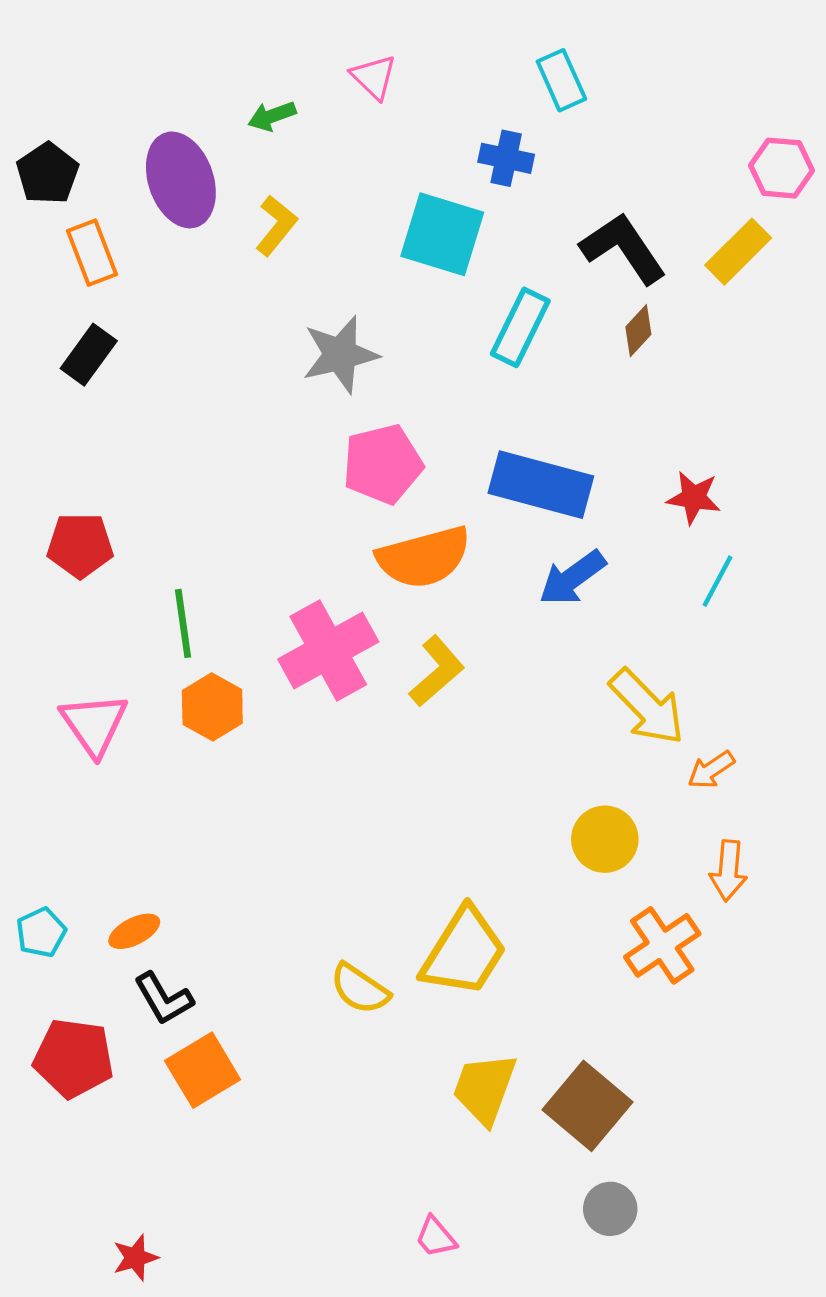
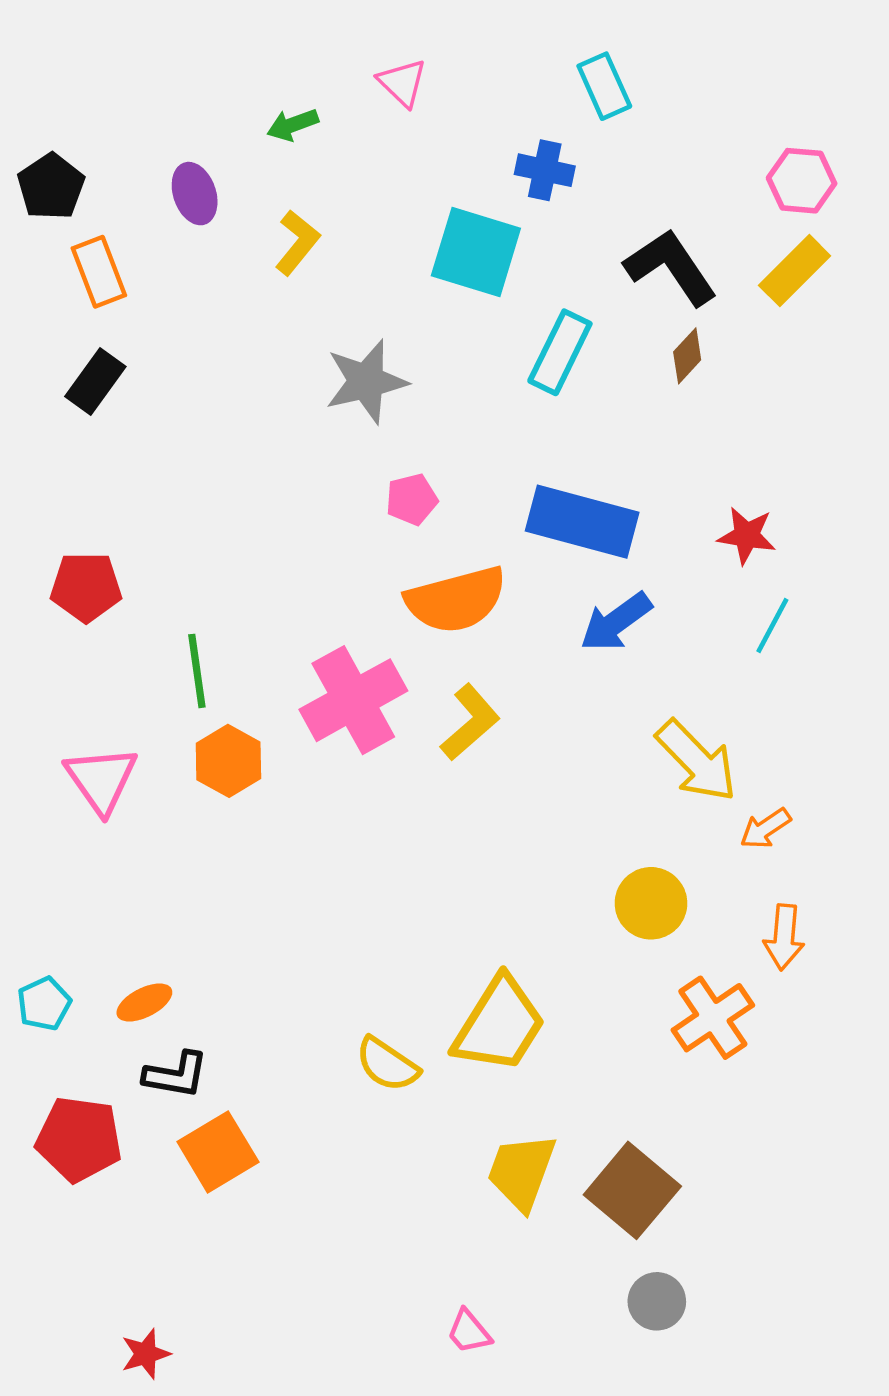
pink hexagon: (782, 168) -> (802, 181), moved
purple ellipse: (181, 180) -> (195, 194), size x0.6
pink pentagon: (383, 464) -> (412, 499), size x0.6
black L-shape: (164, 999) -> (176, 1075), turned -50

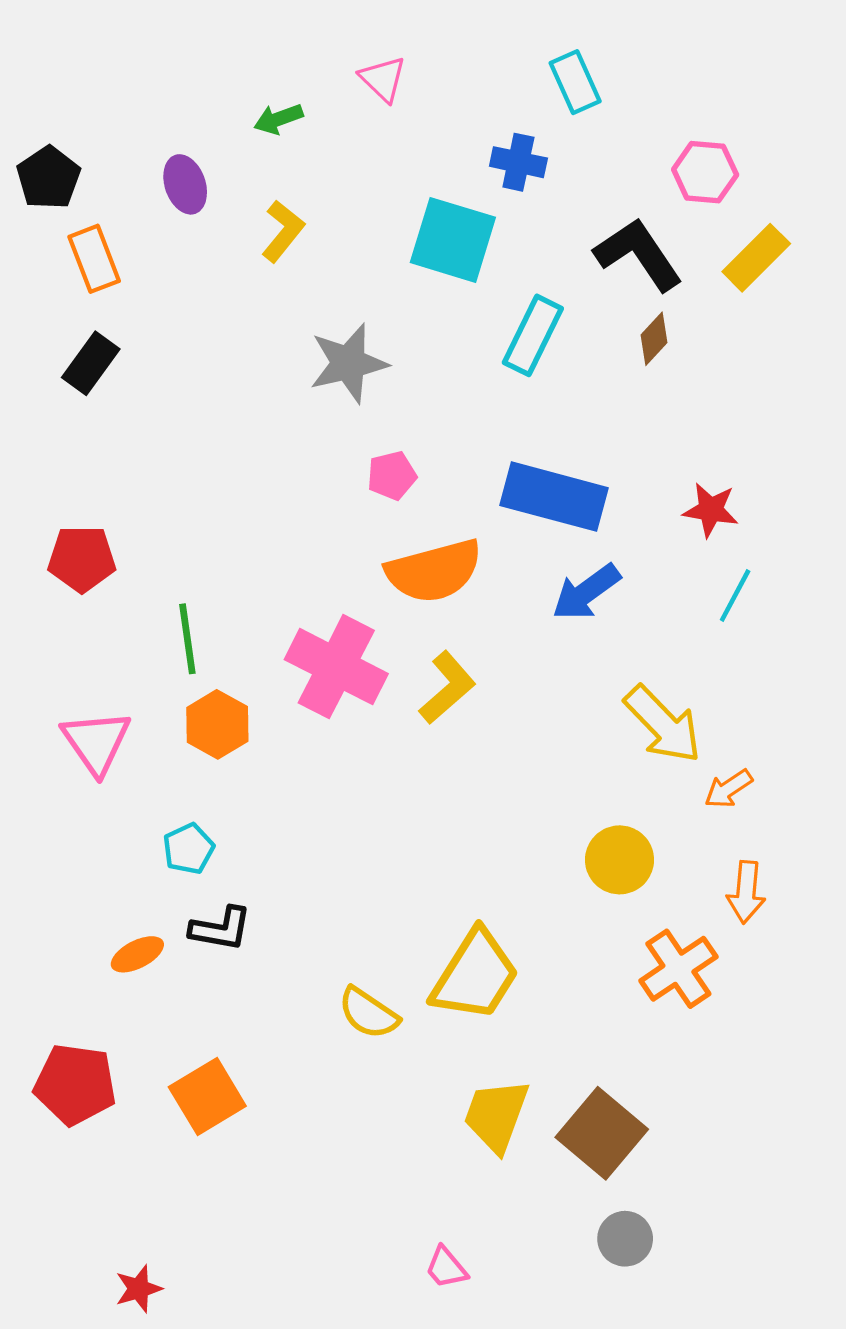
pink hexagon: (802, 181) -> (705, 172), moved
pink cross: (353, 700) -> (336, 667), turned -34
cyan pentagon: (44, 1004) -> (188, 849), moved
black L-shape: (176, 1075) -> (221, 929), moved

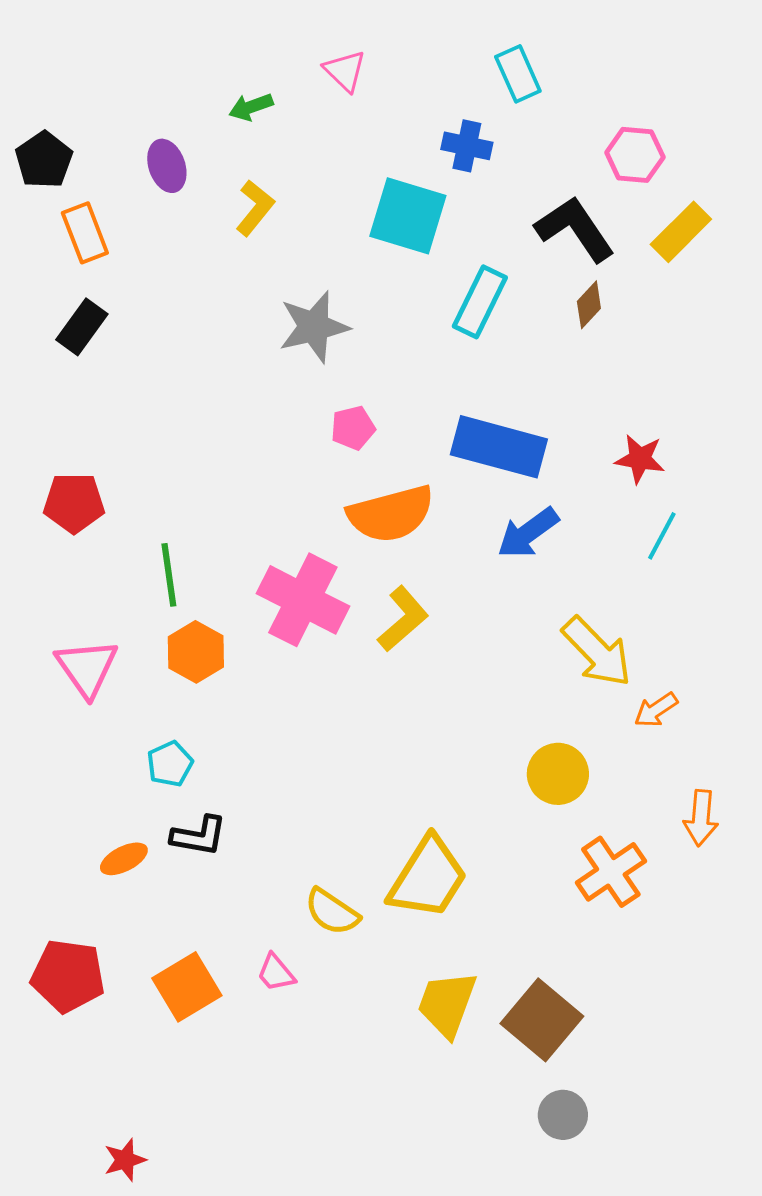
orange arrow: (746, 892) -> (701, 818), moved
pink trapezoid: (446, 1268) -> (276, 973), moved

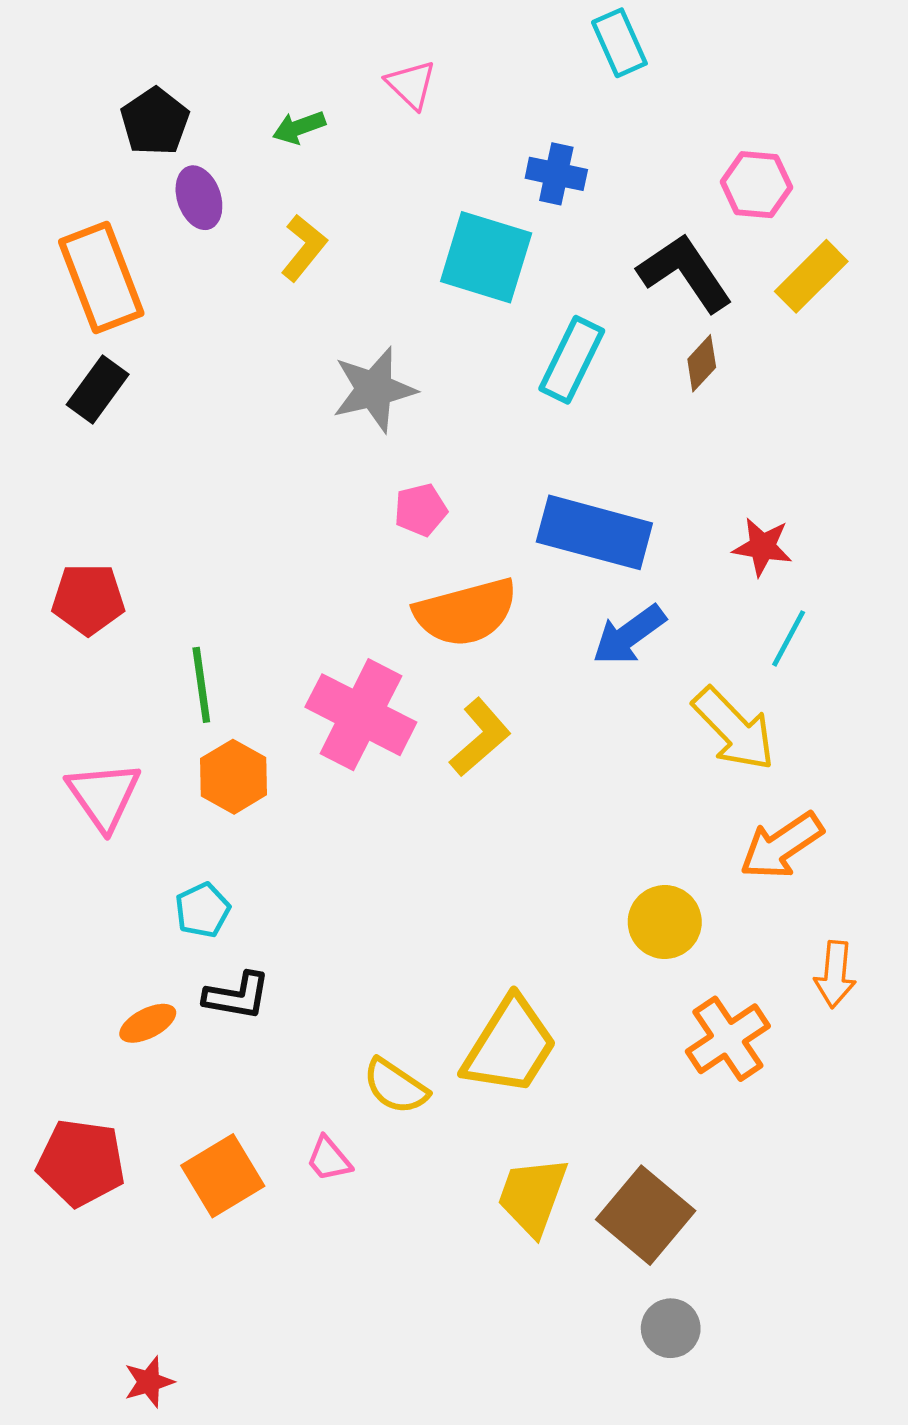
cyan rectangle: (518, 74) -> (619, 43), moved
black pentagon: (44, 160) -> (155, 121), moved
orange rectangle: (85, 233) -> (101, 278), size x1.5
yellow arrow: (597, 652) -> (734, 729), moved
orange arrow: (656, 710) -> (781, 846), size x1.6

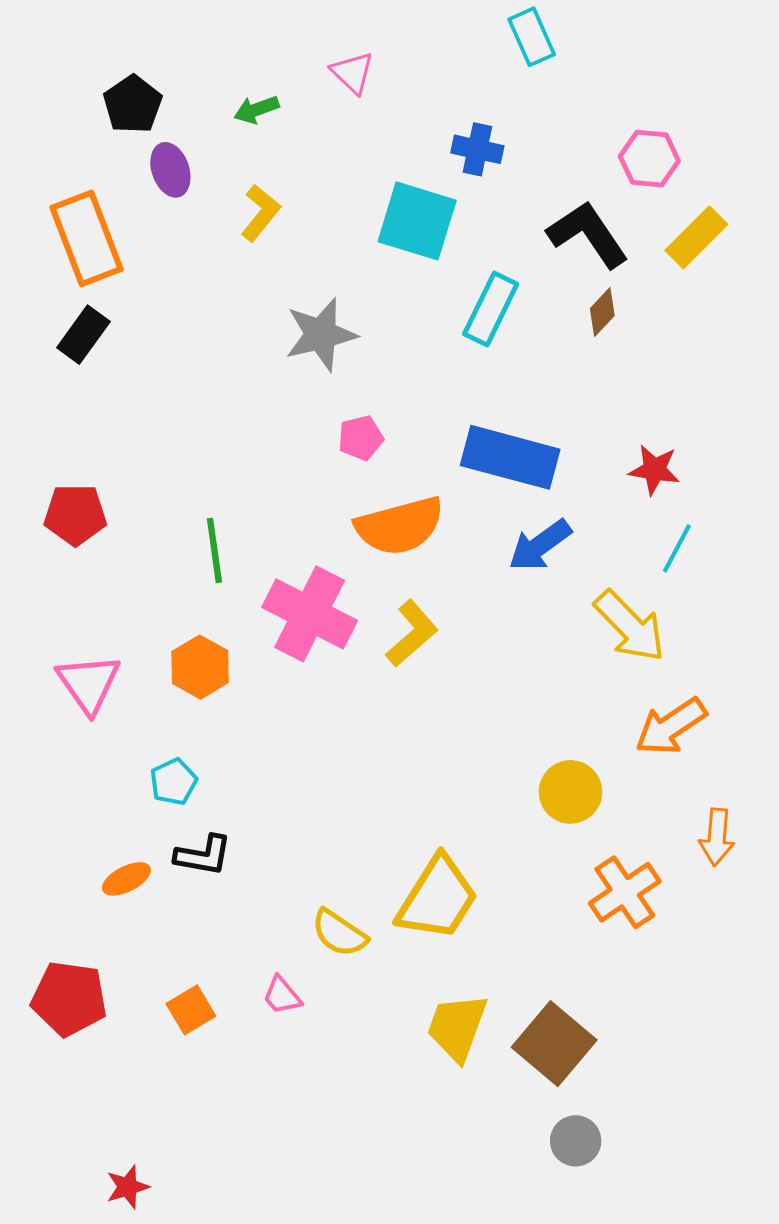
green line: (201, 685) -> (214, 550), moved
orange square: (223, 1176) -> (191, 1010), size x0.7

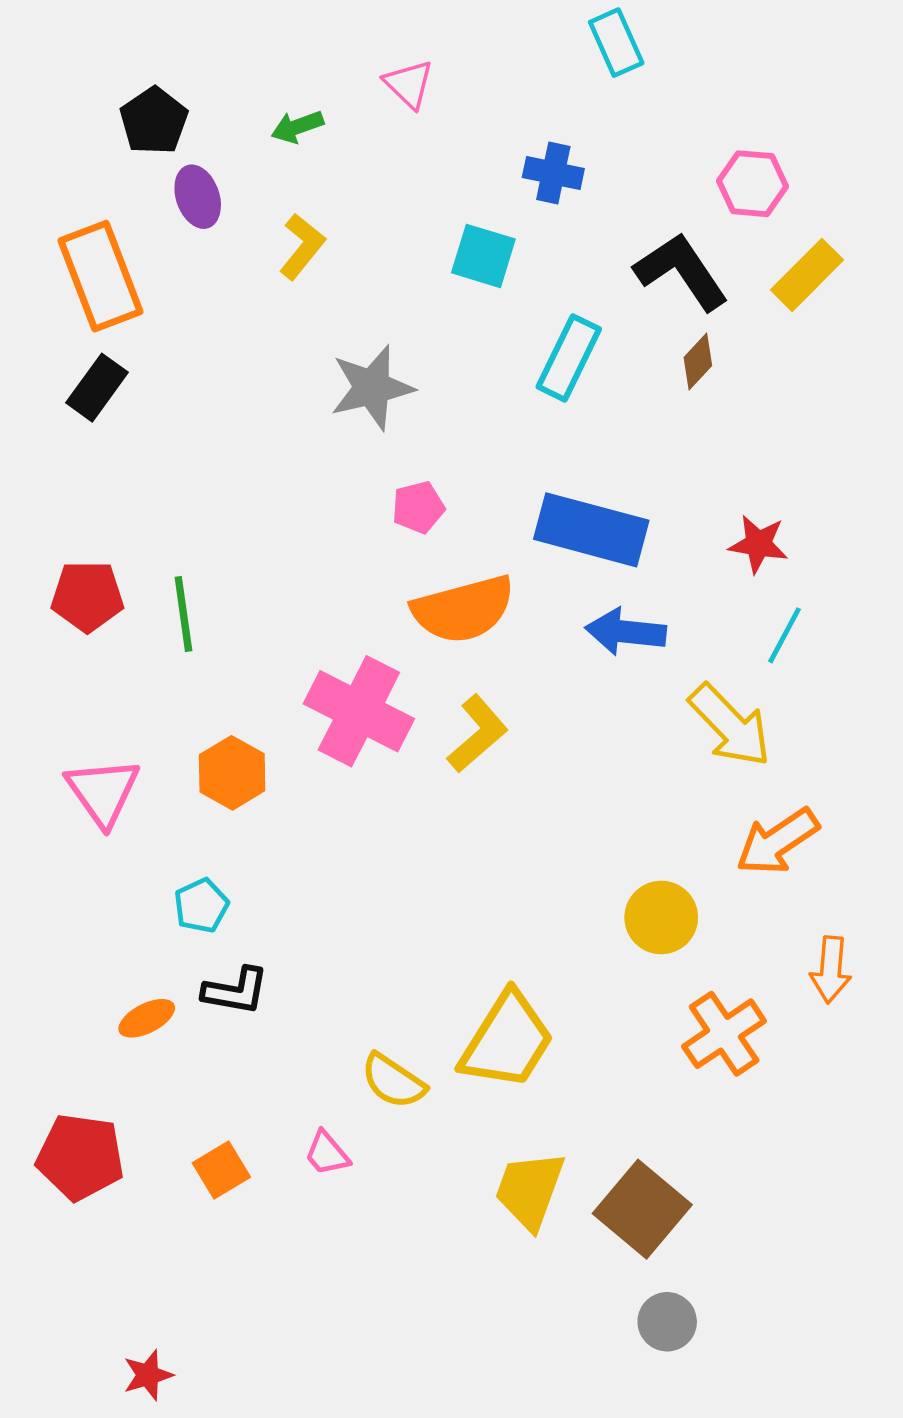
cyan square: (417, 221) -> (483, 256), size x0.7
blue arrow: (540, 545) -> (626, 632), turned 42
green line: (214, 550) -> (183, 614), moved

